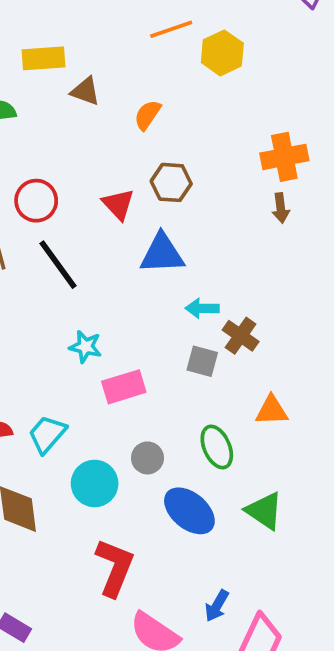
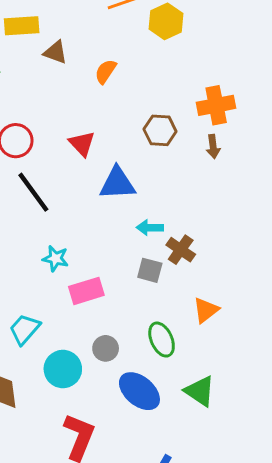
brown hexagon: (171, 182) -> (160, 130), moved
orange triangle: (272, 411) -> (206, 310), turned -36

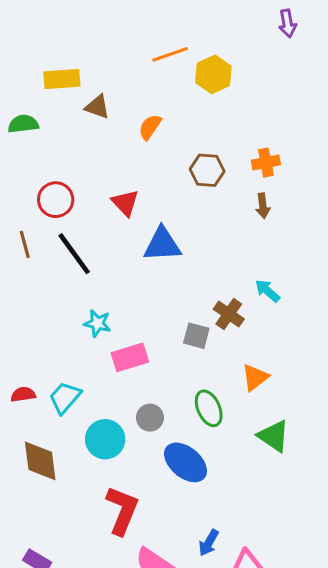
orange cross: (216, 105) -> (266, 163), size x0.7
brown hexagon: (160, 130) -> (207, 170), moved
cyan arrow: (150, 228) -> (267, 291), moved, turned 40
green triangle: (200, 391) -> (274, 436), moved

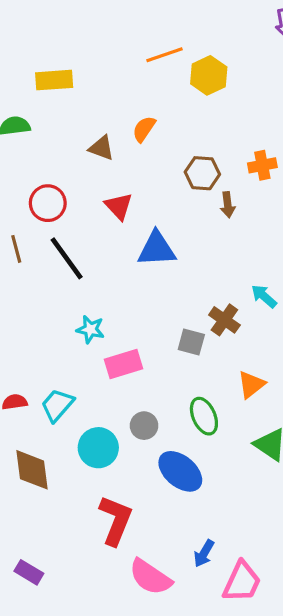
brown triangle: (97, 107) -> (101, 148), moved
brown arrow: (263, 206) -> (228, 205), moved

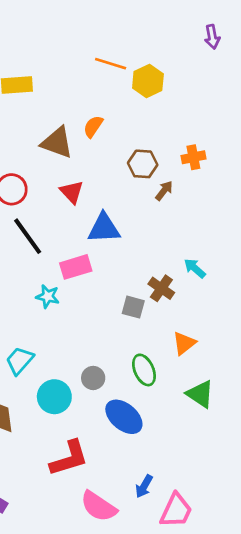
orange line: (165, 55) -> (111, 64), turned 36
brown triangle: (101, 148) -> (57, 143), size x1.5
brown arrow: (228, 205) -> (164, 191), turned -135
pink rectangle: (123, 364) -> (76, 267), moved
red L-shape: (116, 520) -> (69, 458), turned 51

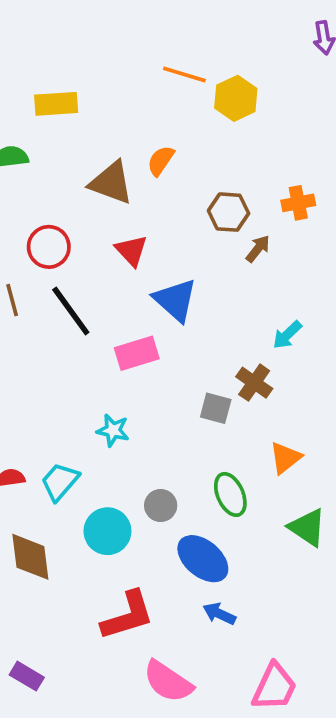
blue triangle: (104, 228) -> (175, 300), turned 45
cyan arrow: (195, 268) -> (287, 335), moved, turned -85
cyan star: (48, 296) -> (113, 430), moved
blue arrow: (144, 486) -> (219, 614), moved, turned 85

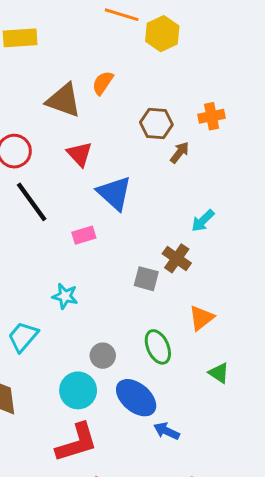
pink rectangle: (137, 353) -> (84, 235), size x0.7
green triangle: (307, 527) -> (219, 373), size x0.7
cyan circle: (107, 531) -> (78, 390), moved
blue arrow: (219, 614) -> (167, 431), moved

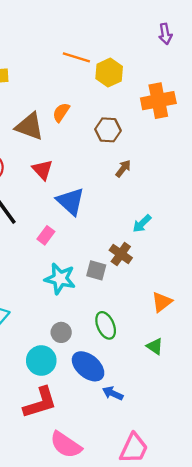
orange cross: (212, 116) -> (158, 101), moved, size x1.6
brown hexagon: (156, 124) -> (108, 130), moved
pink rectangle: (84, 235) -> (46, 235), turned -36
cyan star: (65, 296) -> (60, 279), moved, size x1.5
orange triangle: (201, 318) -> (162, 302), moved

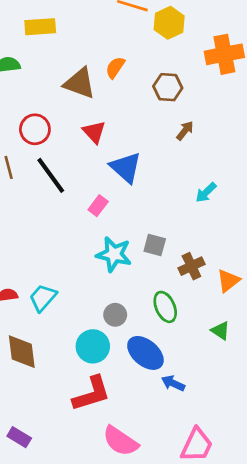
brown cross: (121, 254) -> (191, 266), moved, turned 30

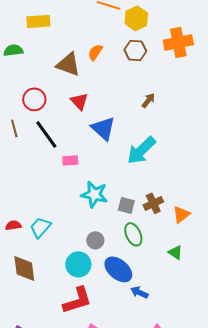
brown hexagon: (168, 87) -> (135, 50), moved
cyan arrow: (206, 192) -> (141, 150), moved, size x1.8
pink rectangle: (98, 206) -> (70, 160), moved, turned 49
gray square: (155, 245) -> (126, 205), moved

